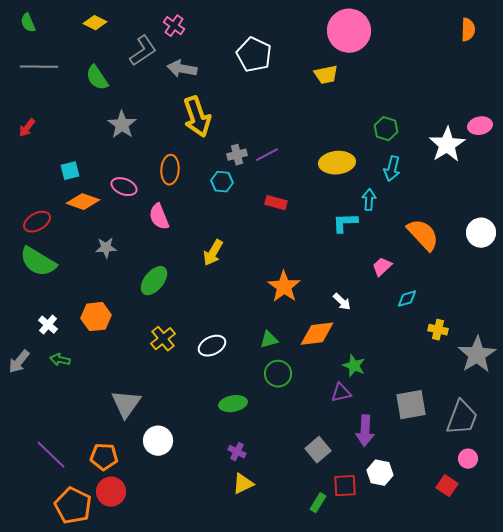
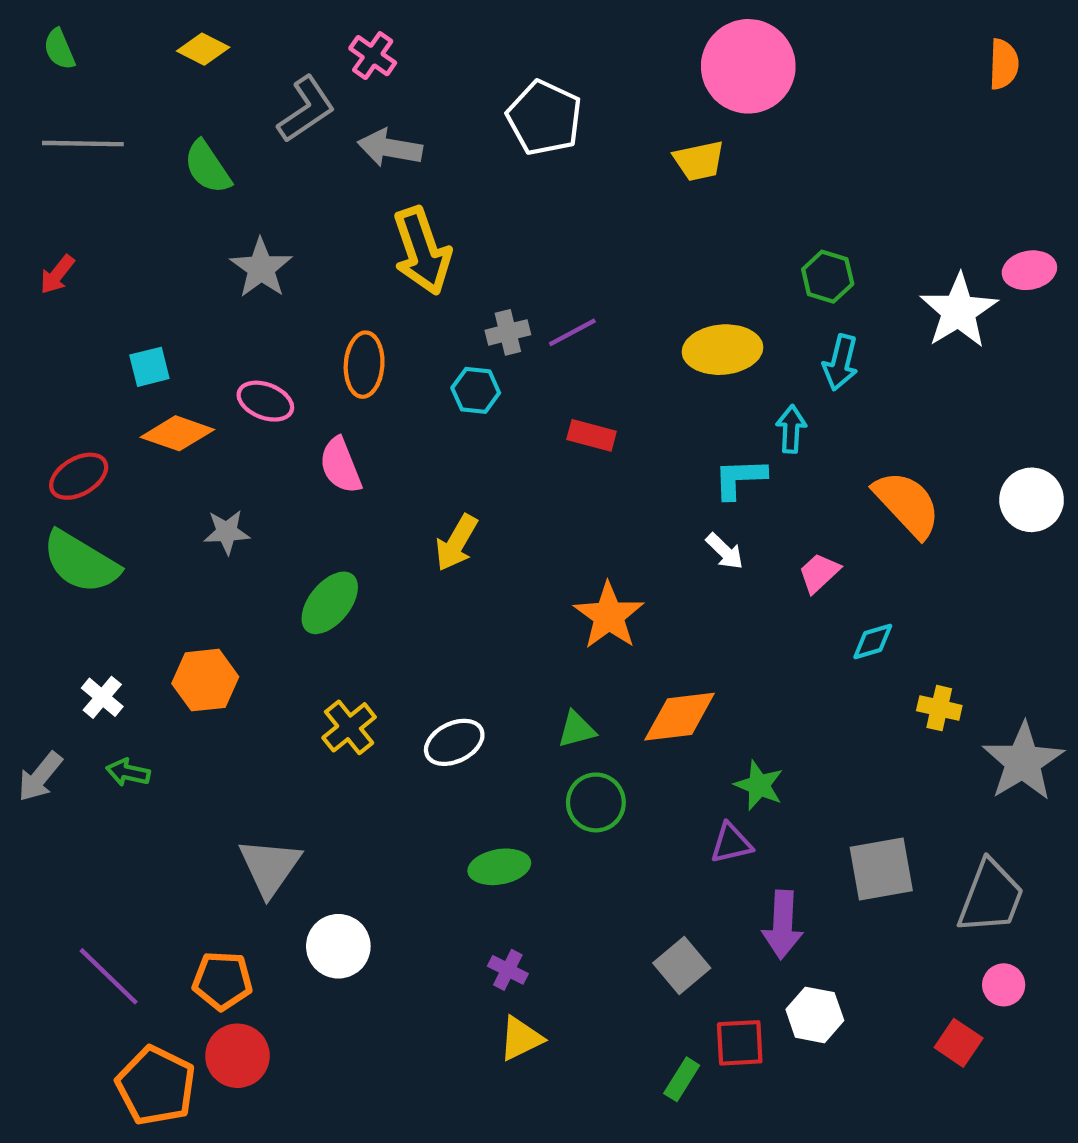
white arrow: (342, 302) -> (725, 551), moved

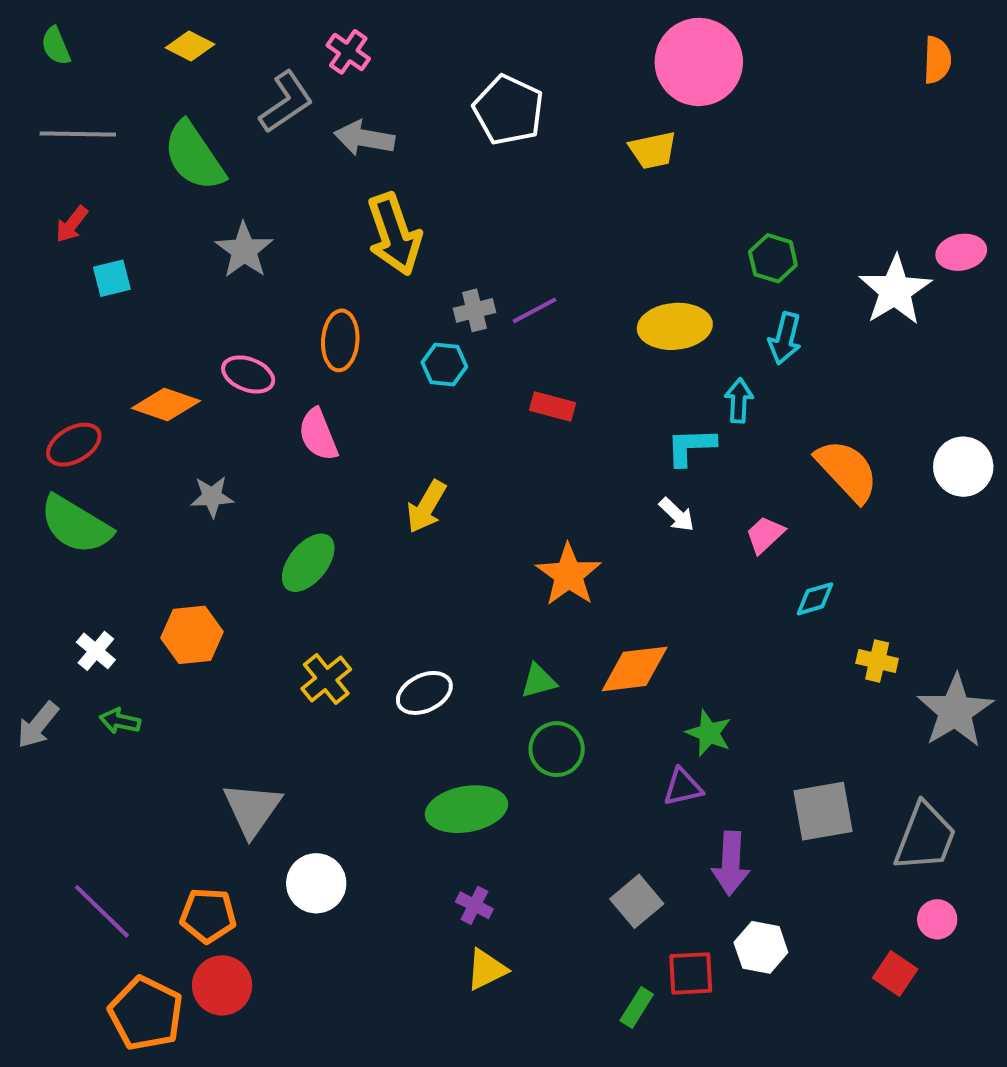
green semicircle: (207, 167) -> (194, 156), size x1.4
red arrow: (57, 274) -> (72, 224), moved
cyan square: (149, 367) -> (112, 278), moved
green ellipse: (499, 867) -> (466, 809), size x1.4

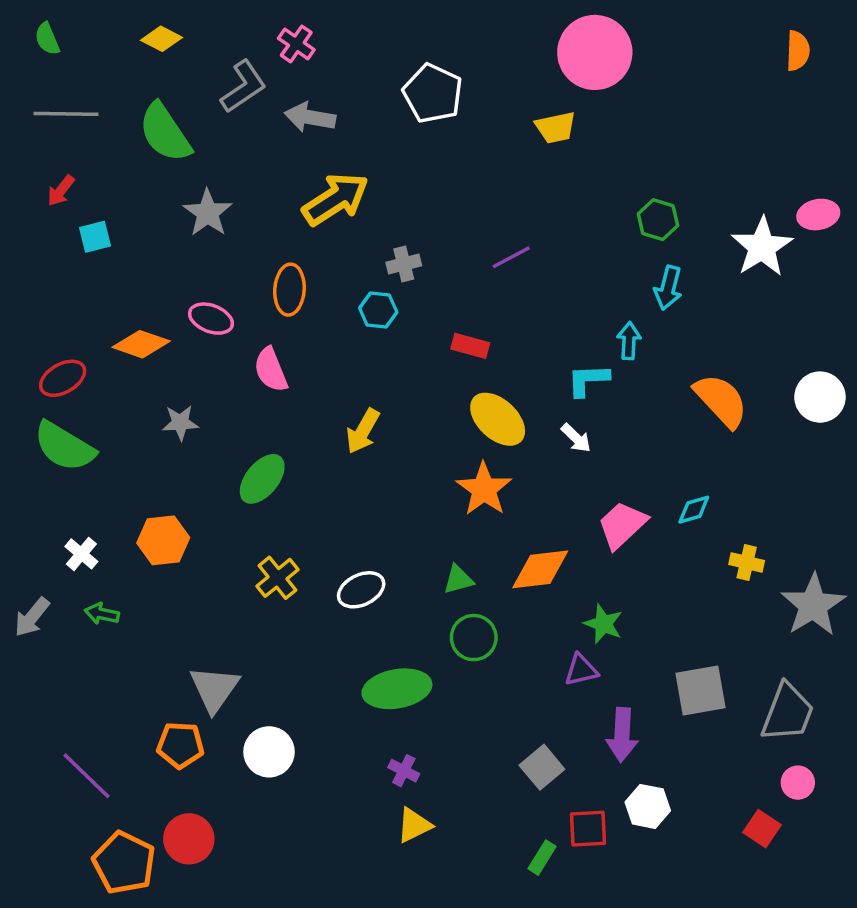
yellow arrow: (394, 234) -> (336, 199), turned -104
purple line: (535, 310) -> (511, 257), moved
yellow ellipse: (675, 326) -> (498, 419), moved, turned 48
pink trapezoid: (765, 535) -> (622, 525), moved, size x1.5
orange pentagon: (208, 915) -> (180, 745), moved

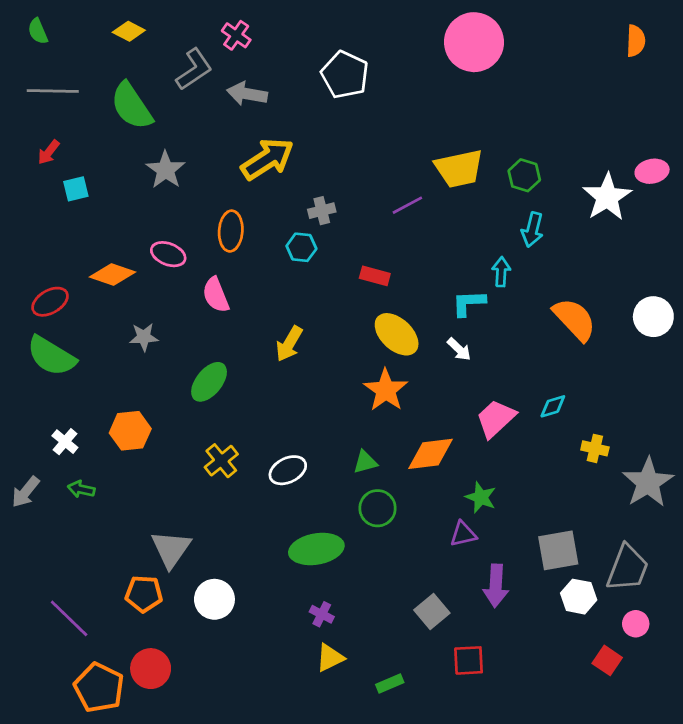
yellow trapezoid: (556, 128) -> (459, 169), moved, size x1.5
white hexagon: (648, 806) -> (579, 597), moved
green rectangle: (542, 858) -> (390, 684), moved, turned 35

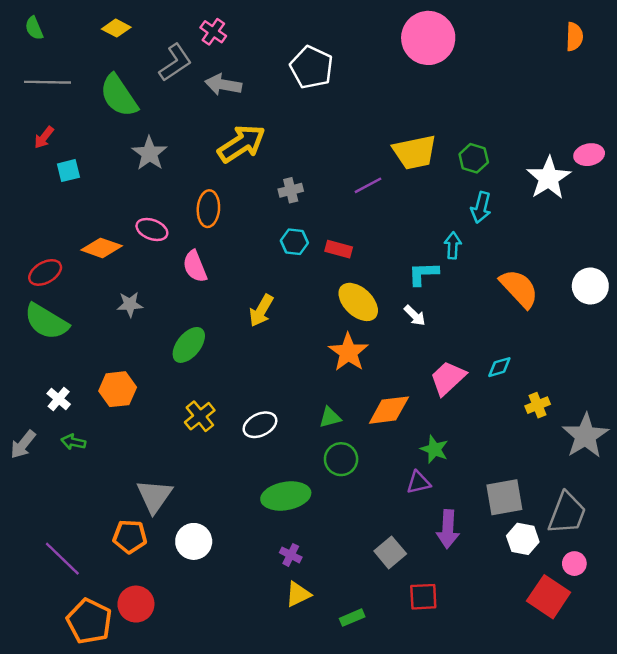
cyan hexagon: (301, 247) -> (294, 242), moved
yellow cross: (595, 448) -> (538, 405), turned -35
red square: (607, 660) -> (549, 597), size x1.6

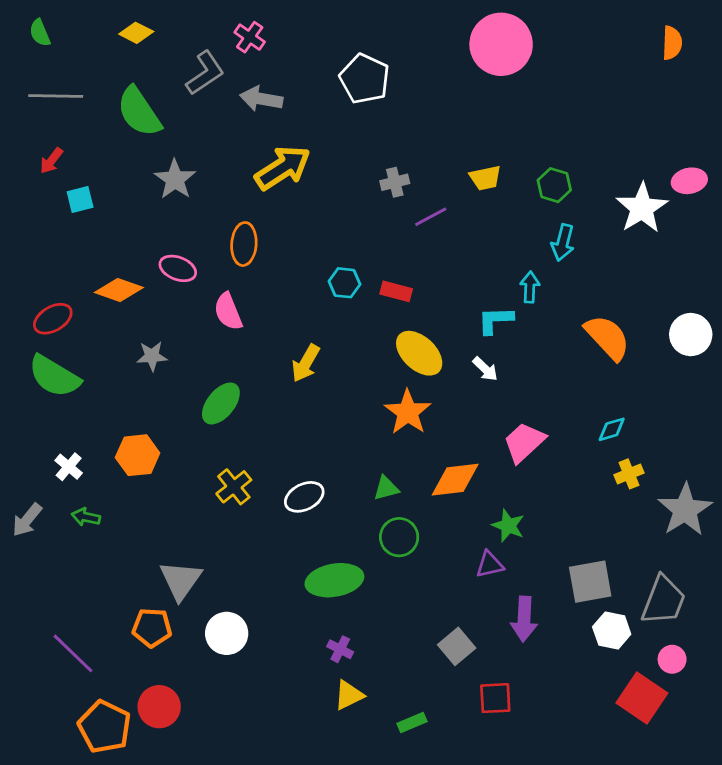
yellow trapezoid: (415, 152) -> (485, 178), size x0.6
gray cross: (291, 190) -> (395, 182), moved
cyan diamond: (499, 367) -> (612, 429), moved

